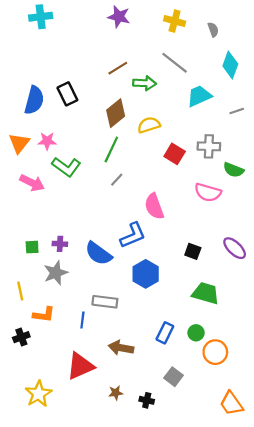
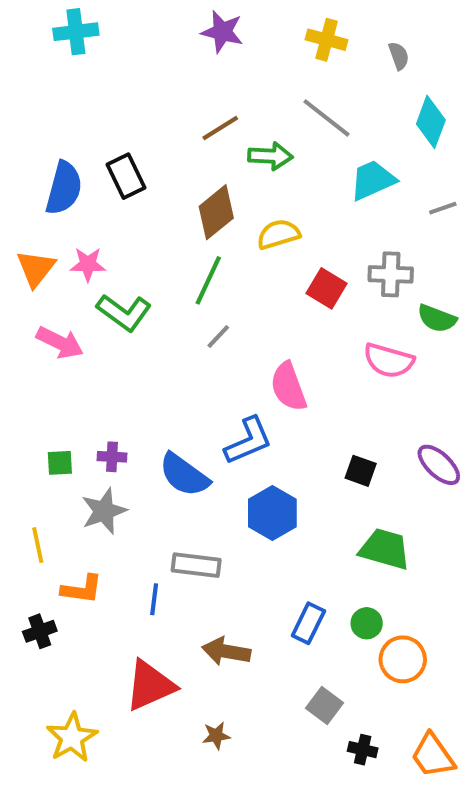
black cross: (147, 400) -> (363, 750), moved

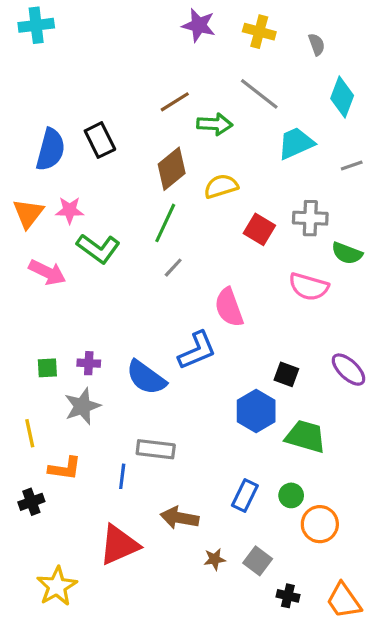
cyan cross: (76, 32) -> (36, 25), moved
purple star: (222, 32) -> (199, 25), moved
blue hexagon: (272, 513) -> (256, 411), moved
brown star: (216, 736) -> (215, 559), moved

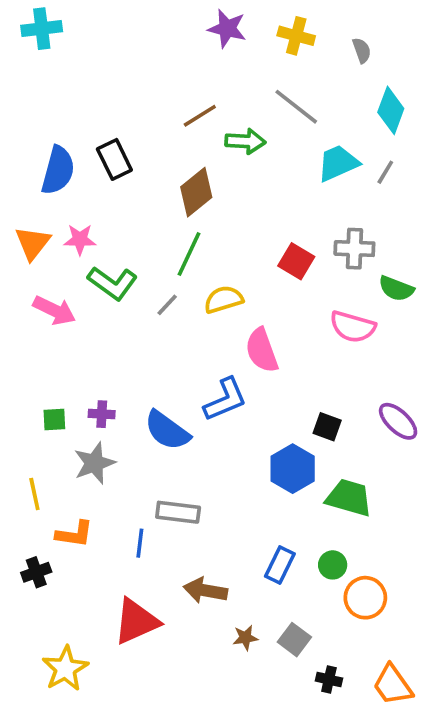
gray line: (352, 166) -> (385, 172), moved, turned -40
yellow semicircle: (221, 186) -> (224, 299), moved
gray line: (173, 268) -> (167, 305), moved

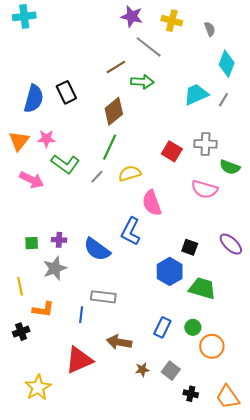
gray line: (296, 107) -> (149, 47), moved
blue L-shape: (225, 399) -> (131, 231), turned 140

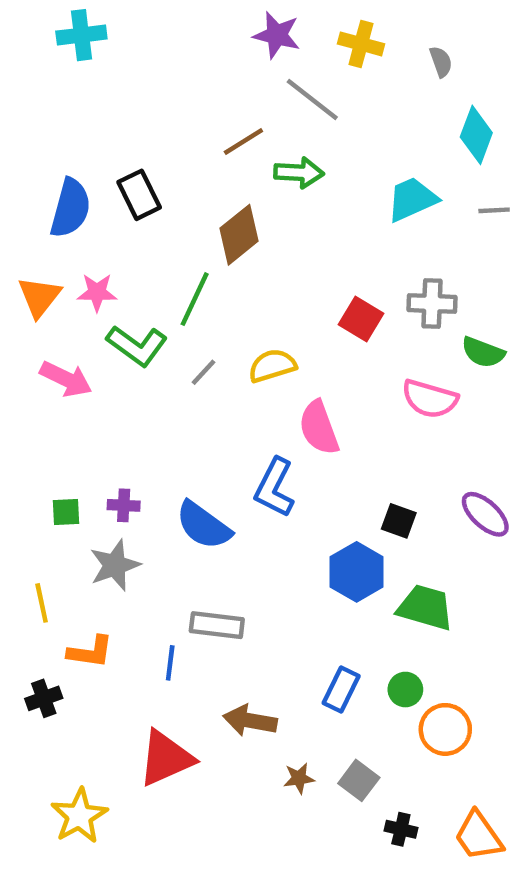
cyan cross: (24, 16) -> (81, 35), moved
gray line: (223, 100) -> (494, 210), moved, turned 56
green line: (110, 147) -> (195, 299), moved

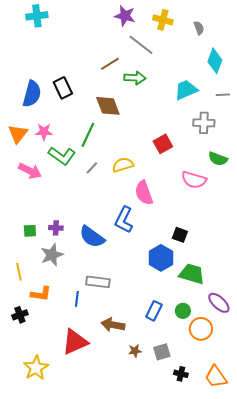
brown diamond: (239, 235) -> (108, 106), turned -72
gray cross: (432, 303) -> (204, 123), moved
red square: (361, 319) -> (163, 144), turned 30
purple ellipse: (485, 514) -> (219, 303), moved
gray square: (359, 780) -> (162, 352), turned 36

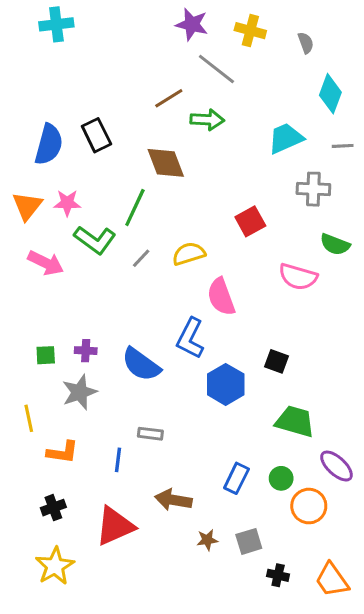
blue hexagon: (161, 258) -> (226, 384), moved
gray rectangle: (98, 282) -> (150, 434), size x0.7
black cross: (20, 315) -> (53, 508), moved

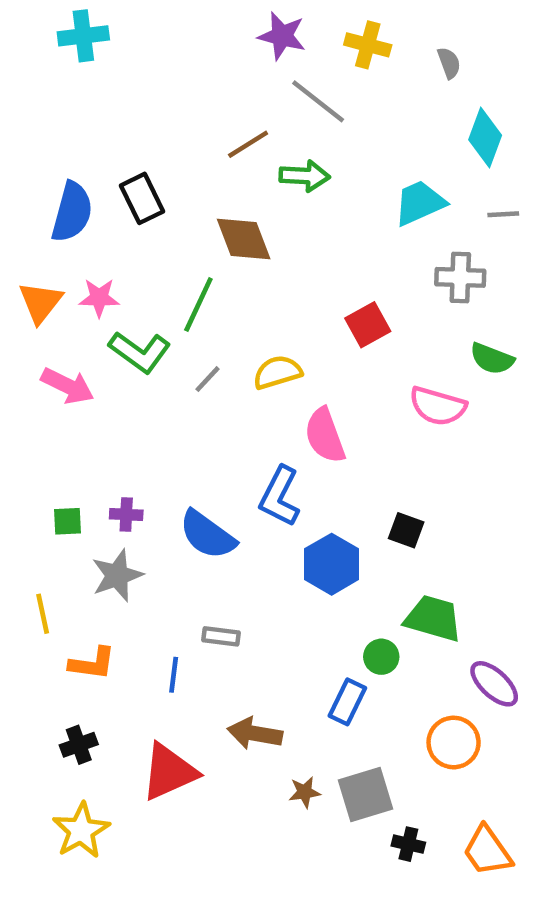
green circle: (281, 478) -> (381, 657), moved
gray square: (249, 541) -> (365, 794), size x1.4

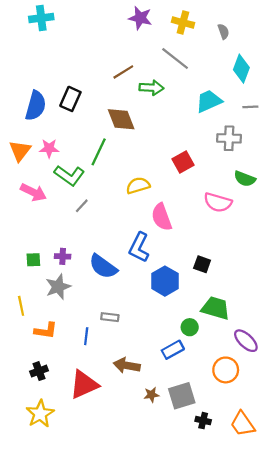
gray line: (318, 101) -> (175, 58), moved
black rectangle: (142, 198) -> (70, 99), turned 50
gray line: (207, 379) -> (82, 206), moved
blue rectangle: (347, 702) -> (173, 350), turned 35

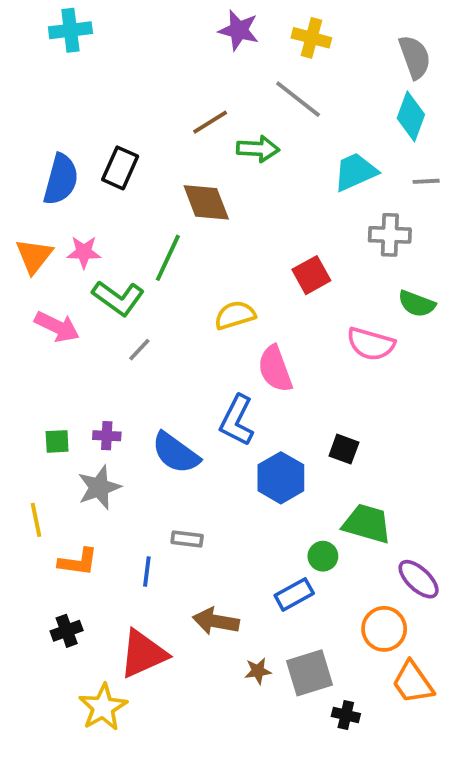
gray semicircle: (223, 31) -> (415, 57), moved, size x1.6
yellow star: (40, 414) -> (103, 707), moved
orange trapezoid: (243, 424) -> (413, 682), moved

